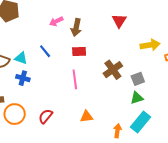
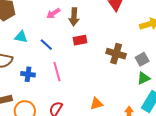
cyan triangle: (21, 58) -> (21, 37), moved
brown cross: (113, 70) -> (116, 54), turned -30
pink line: (75, 79) -> (57, 71), moved

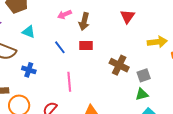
blue line: (46, 45) -> (60, 47), moved
pink line: (57, 71) -> (69, 82), moved

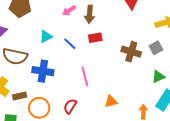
cyan triangle: (29, 32) -> (46, 37), moved, turned -40
blue cross: (29, 70) -> (43, 71), size x1.5
gray square: (144, 75) -> (156, 48), moved

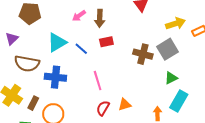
cyan triangle: (46, 37) -> (57, 43), size x1.5
gray square: (156, 48) -> (167, 49), size x1.5
brown rectangle: (20, 96) -> (33, 103), turned -48
red semicircle: (70, 106) -> (103, 108), moved

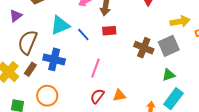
brown semicircle: (27, 64) -> (28, 42), turned 95
pink line: (98, 81) -> (95, 68), turned 30
brown rectangle: (33, 103) -> (30, 69), moved

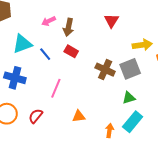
red rectangle: (109, 31) -> (71, 51), turned 32
red semicircle: (97, 96) -> (36, 116), moved

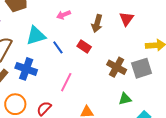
brown arrow: (68, 27) -> (97, 23), moved
green triangle: (129, 98) -> (125, 99), moved

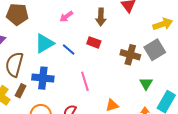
pink line: (66, 82) -> (85, 81), turned -30
green triangle: (125, 99) -> (146, 84), turned -32

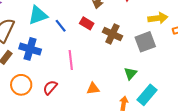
brown cross: (130, 55) -> (112, 34), moved

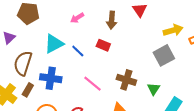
brown cross: (112, 34) -> (126, 80), moved
pink line: (71, 60) -> (93, 84), turned -36

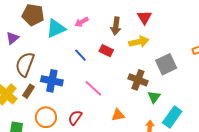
yellow arrow: (173, 30) -> (139, 42), moved
cyan triangle: (54, 44) -> (56, 28), moved
brown cross: (126, 80) -> (138, 80), moved

